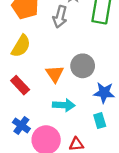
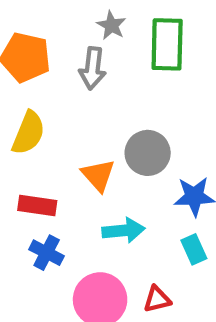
red rectangle: (20, 85) -> (37, 205), turned -30
blue cross: (21, 125) -> (47, 253), moved

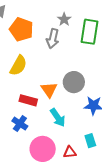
red rectangle: (37, 205) -> (28, 100), moved
cyan arrow: (123, 230) -> (58, 118), turned 54
cyan rectangle: (194, 249) -> (90, 141), moved

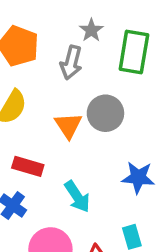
gray circle: (74, 82) -> (105, 113), moved
orange triangle: (49, 90) -> (68, 125), moved

